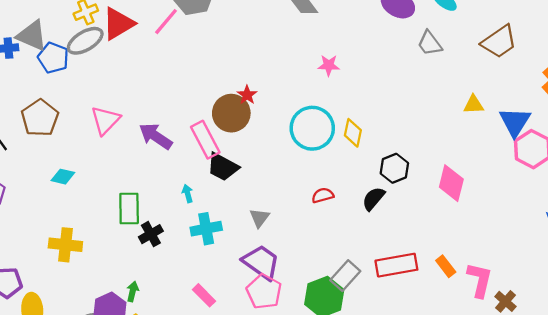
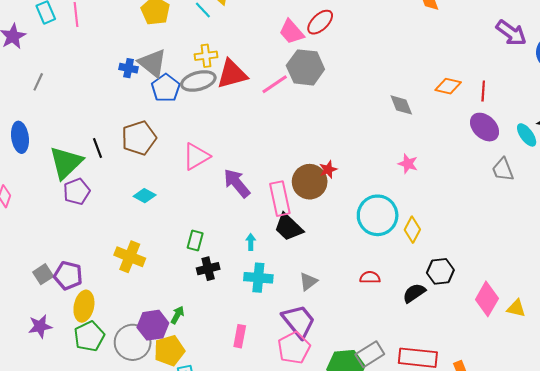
yellow triangle: (474, 105) -> (516, 308), moved
green rectangle: (129, 208) -> (195, 241), size x0.7
pink rectangle: (204, 295) -> (240, 336), turned 40

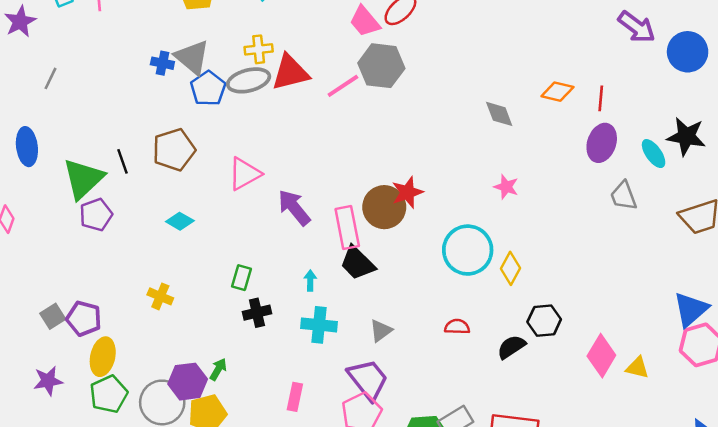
purple ellipse: (485, 127) -> (602, 143), turned 64
red star: (328, 170) -> (407, 192), size x1.4
yellow cross: (130, 257) -> (160, 296), size x0.7

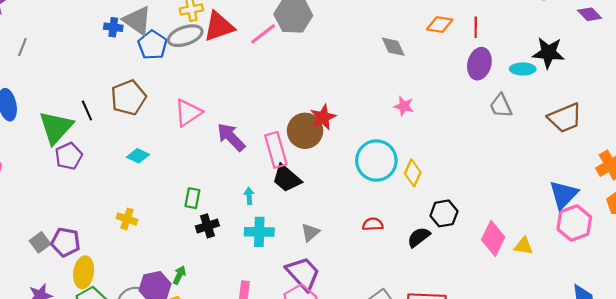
cyan ellipse: (654, 154) -> (523, 69), turned -50

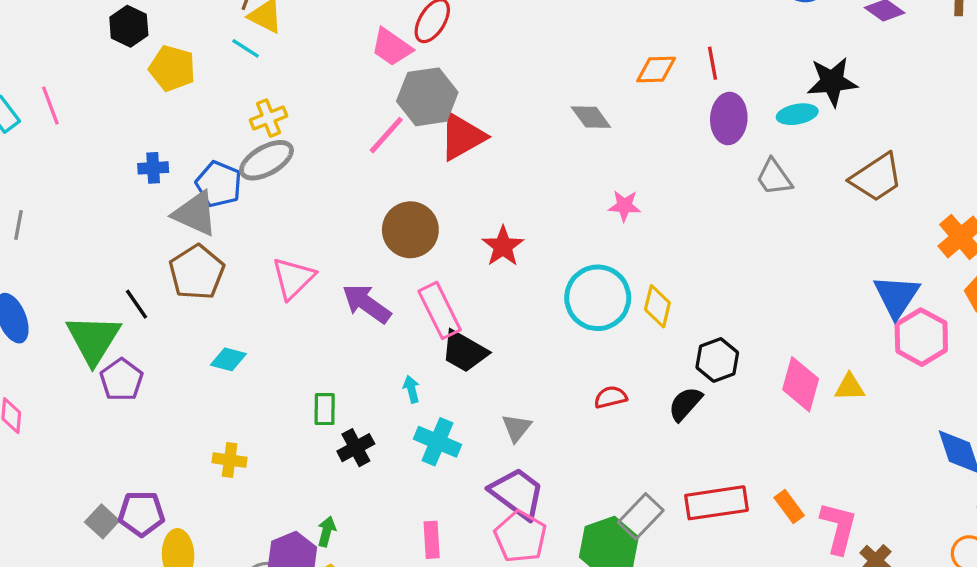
gray triangle: (137, 20) -> (195, 214), moved
red triangle: (219, 26) -> (462, 137), moved
brown circle: (305, 131) -> (410, 230), moved
cyan cross: (259, 232) -> (437, 442), turned 32

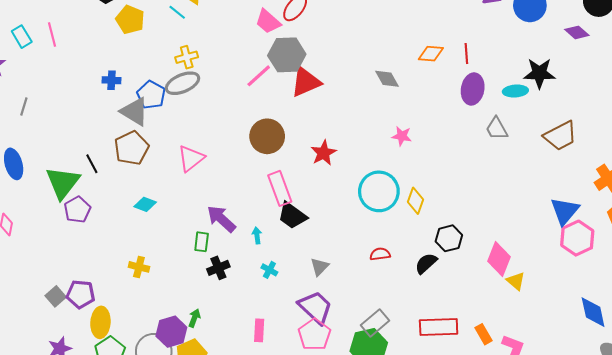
purple arrow: (367, 304) -> (221, 219), moved
yellow triangle: (850, 387) -> (516, 281), moved, turned 36
cyan cross: (437, 442) -> (269, 270), size x0.6
gray rectangle: (641, 516) -> (375, 323), moved

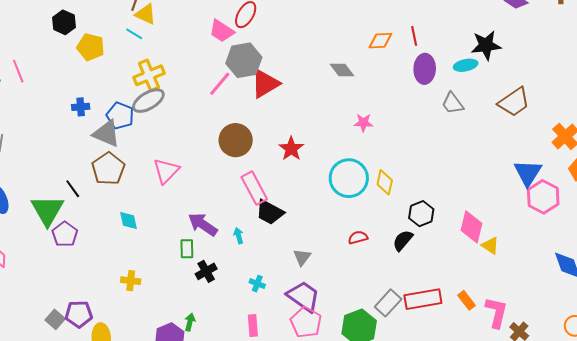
yellow cross: (187, 57) -> (149, 75), size x1.4
cyan diamond: (145, 204) -> (128, 220), turned 65
cyan cross: (269, 270) -> (257, 284), moved
gray rectangle: (375, 323) -> (388, 303), moved

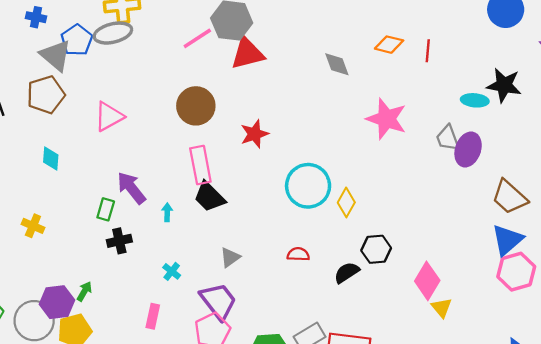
purple ellipse: (425, 69) -> (468, 149), moved
brown trapezoid: (514, 102) -> (509, 197), moved, turned 60
pink star: (363, 123) -> (387, 119), moved, size x1.8

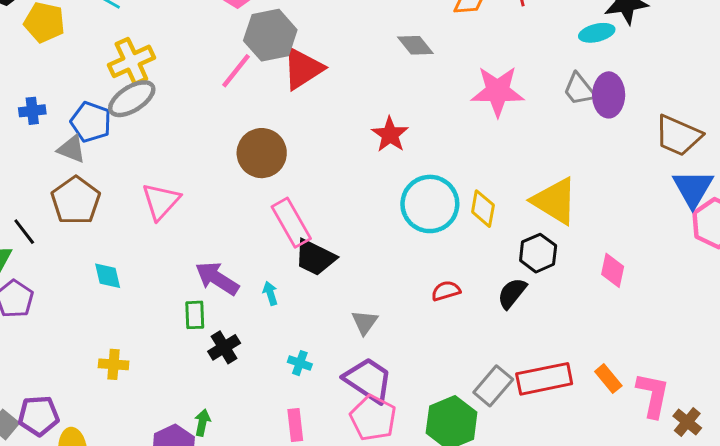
gray triangle: (56, 55) -> (72, 149), size x0.7
red star: (254, 134) -> (390, 135), moved
pink diamond: (427, 281) -> (613, 270), size x0.7
yellow triangle: (442, 308) -> (555, 201), moved, size x1.8

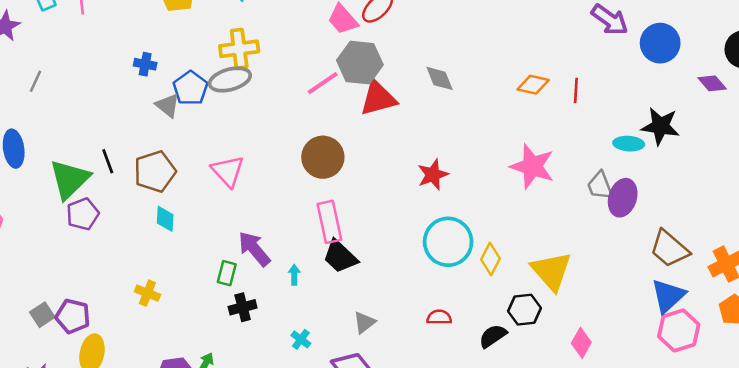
gray diamond: (415, 45) -> (440, 78), moved
brown pentagon: (76, 201) -> (155, 172), moved
pink triangle: (161, 201) -> (228, 171), turned -42

